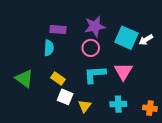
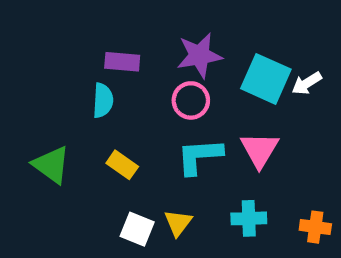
white square: (65, 97) -> (137, 229), moved

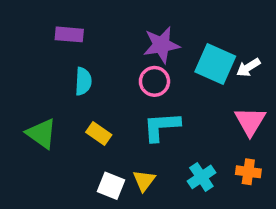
purple rectangle: (122, 62) -> (69, 34), moved
pink triangle: (259, 150) -> (250, 121), moved
cyan cross: (249, 218) -> (201, 177), turned -32
orange cross: (315, 227) -> (248, 172), moved

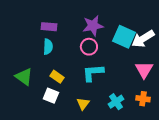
purple rectangle: (69, 34) -> (49, 27), moved
white arrow: (248, 67) -> (143, 39), size x1.6
white square: (111, 186) -> (51, 96), moved

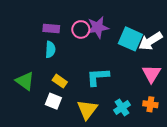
pink circle: (89, 47) -> (81, 29), moved
yellow triangle: (83, 104) -> (87, 110), size x1.5

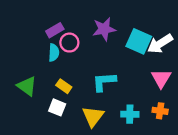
purple rectangle: (51, 28) -> (55, 30), turned -35
pink circle: (81, 29) -> (69, 43), moved
cyan cross: (122, 107) -> (130, 114), turned 35

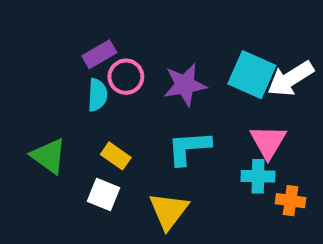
purple star: (104, 29) -> (185, 85), moved
pink triangle: (161, 78) -> (268, 142), moved
cyan cross: (130, 114) -> (258, 176), moved

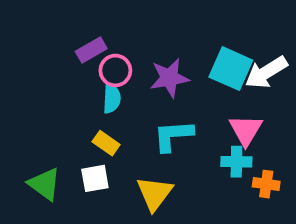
cyan semicircle: (97, 95) -> (112, 98), moved
green triangle: (49, 156) -> (45, 184), moved
white square: (104, 195) -> (95, 178), turned -32

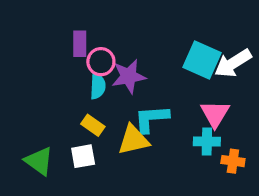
purple rectangle: (91, 50) -> (80, 44), turned -60
purple star: (169, 78) -> (129, 76), moved
yellow triangle: (154, 193) -> (134, 140), moved, turned 40

